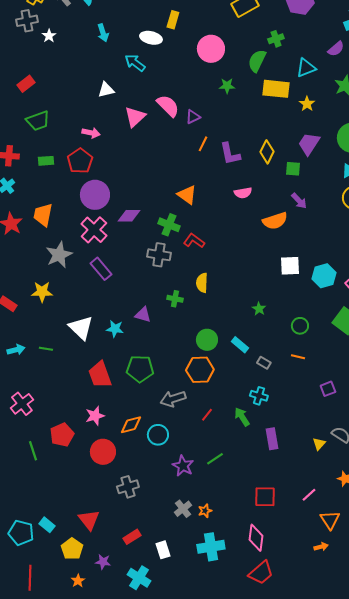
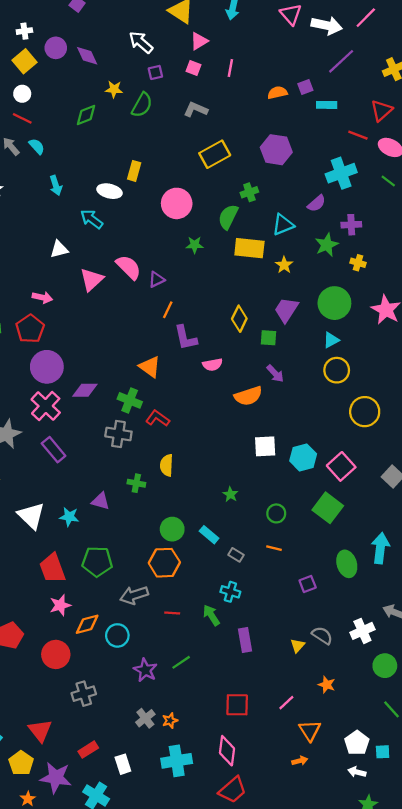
purple L-shape: (230, 154) -> (186, 338), moved
red line: (207, 415) -> (172, 613), turned 56
pink star: (95, 416) -> (60, 605), moved
purple star: (103, 562) -> (56, 778), size x1.8

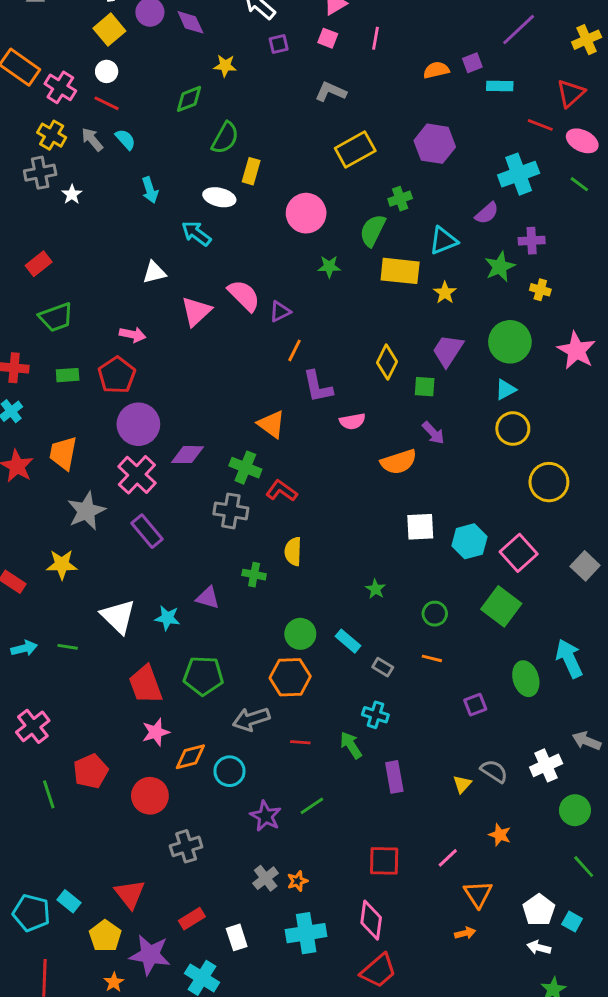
green semicircle: (142, 105) -> (225, 138), moved
cyan arrow: (380, 548) -> (569, 658), turned -32
cyan square: (383, 752) -> (572, 922), turned 32

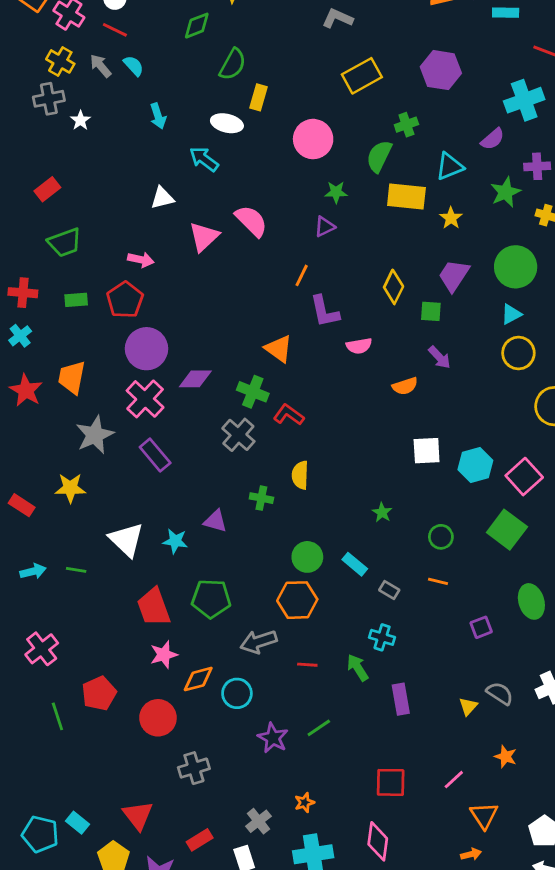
purple triangle: (280, 311) -> (325, 227), moved
orange semicircle: (399, 462) -> (405, 386), size x0.7
gray cross: (231, 511) -> (238, 435), turned 32
gray cross: (266, 878) -> (259, 821), moved

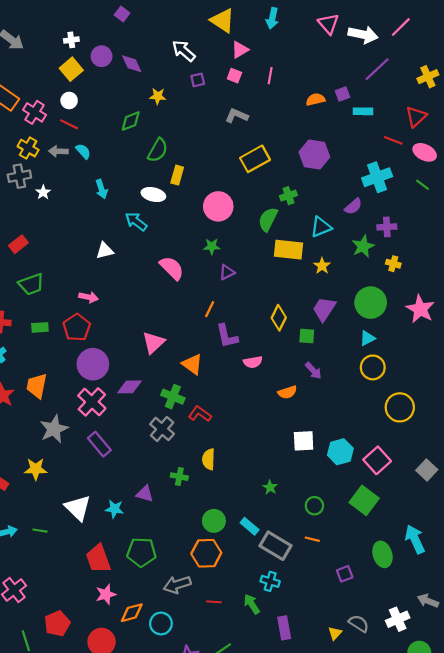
gray arrow: (101, 66) -> (58, 151), turned -48
green star: (336, 192) -> (212, 246), moved
pink triangle: (204, 237) -> (153, 343), moved
gray rectangle: (389, 590) -> (276, 546), size x2.0

